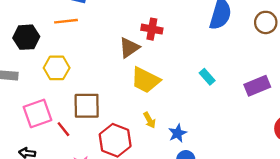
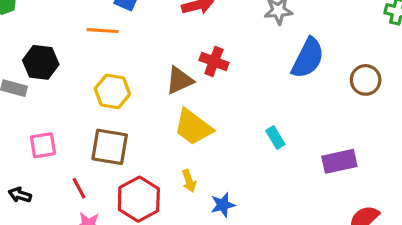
black hexagon: (26, 37) -> (41, 62), moved
yellow hexagon: (57, 68) -> (112, 91), moved
pink square: (37, 113) -> (43, 145), size x0.7
red line: (63, 129) -> (79, 188), moved

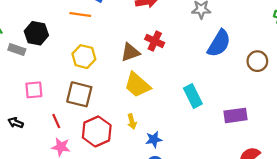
cyan rectangle: (275, 138) -> (193, 96), size x1.5

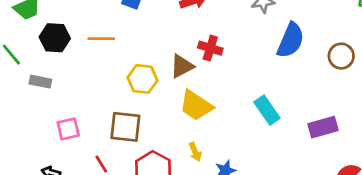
orange line: (80, 14) -> (101, 39), moved
black hexagon: (36, 33) -> (55, 38), moved
yellow hexagon: (84, 57) -> (143, 79), moved

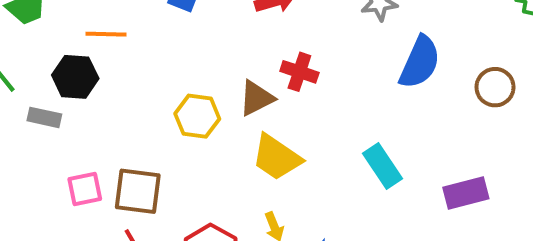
black hexagon: (55, 38) -> (75, 77), moved
orange line: (101, 39) -> (106, 34), moved
brown square: (125, 127) -> (138, 191), moved

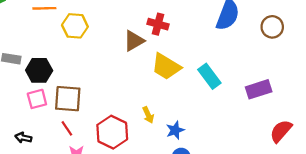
black hexagon: (75, 77) -> (39, 70), moved
yellow hexagon: (197, 116) -> (75, 26), moved
yellow trapezoid: (277, 157) -> (166, 67), moved

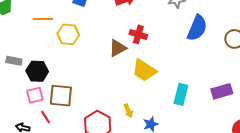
cyan rectangle: (209, 76) -> (181, 94), moved, turned 50
red line: (67, 128) -> (45, 117), moved

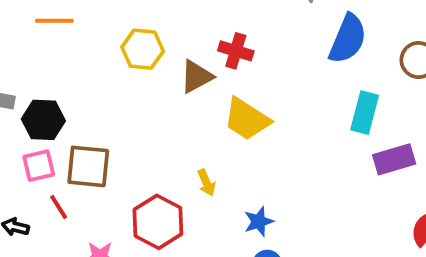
yellow hexagon: (68, 34) -> (143, 49), moved
cyan rectangle: (181, 94) -> (365, 113), moved
yellow arrow: (128, 111) -> (206, 183), moved

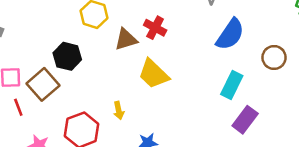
black hexagon: (43, 120) -> (67, 56), moved
purple rectangle: (394, 159) -> (245, 120), turned -48
brown square: (88, 166) -> (43, 84), turned 32

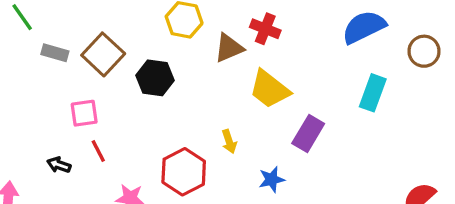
blue semicircle: (230, 34) -> (364, 27), turned -144
brown square: (43, 84) -> (103, 54), moved
purple rectangle: (245, 120) -> (308, 133), moved

